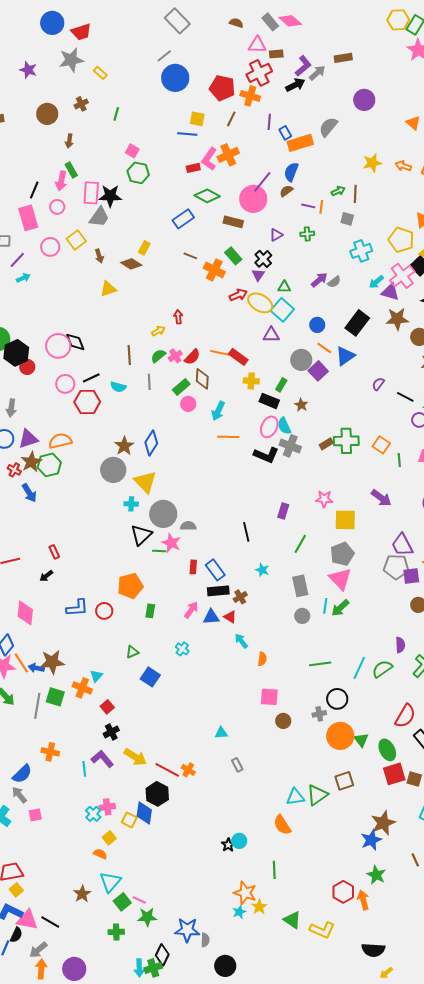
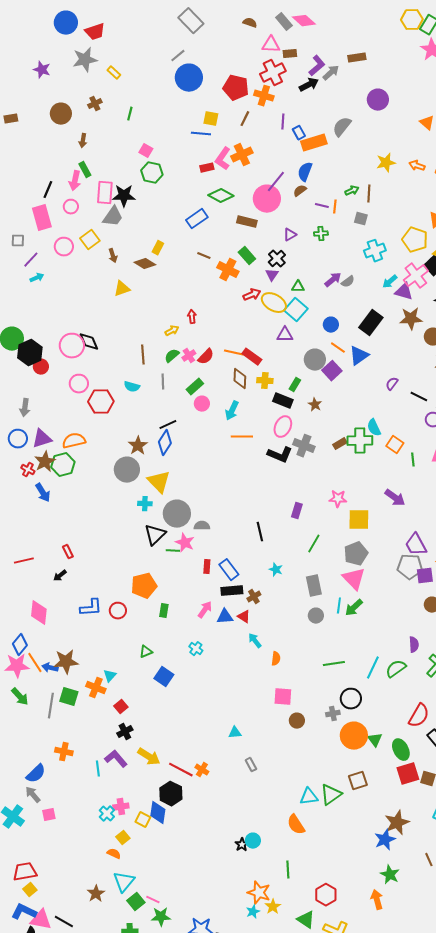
black line: (91, 378) -> (168, 425), moved
brown diamond: (202, 379) -> (240, 379), moved
cyan semicircle: (284, 426) -> (374, 428), moved
red hexagon: (343, 892) -> (326, 895), moved

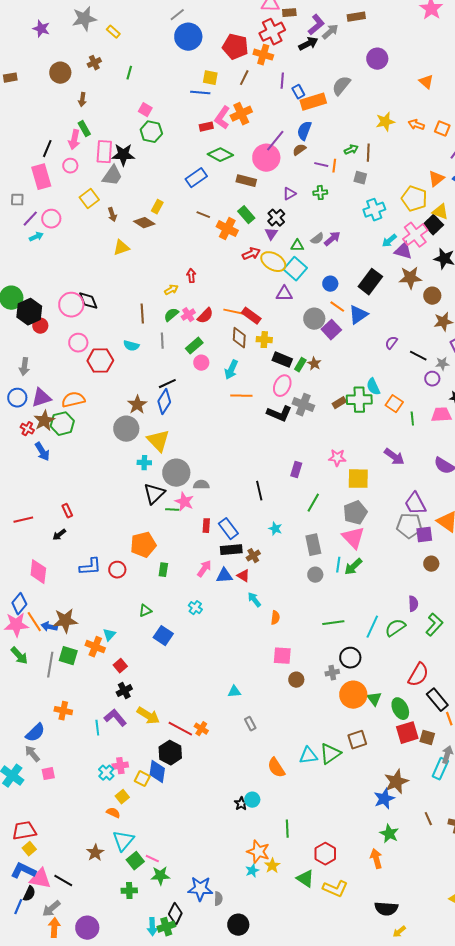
pink circle: (64, 247) -> (51, 219), moved
gray semicircle: (348, 282) -> (317, 239), moved
green rectangle: (295, 385) -> (300, 365), moved
orange semicircle: (296, 825) -> (276, 768), moved

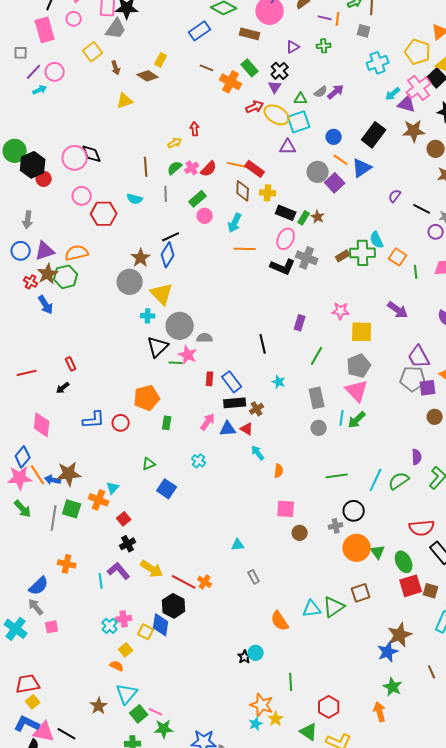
cyan square: (295, 269) -> (299, 122), turned 30
red semicircle: (418, 675) -> (422, 528), turned 55

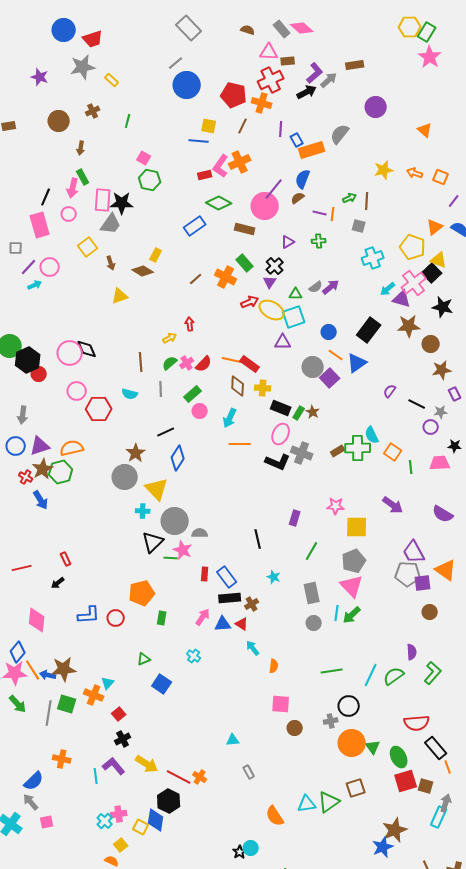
brown line: (207, 68) -> (196, 279), moved, turned -64
blue diamond: (168, 255) -> (178, 458), moved

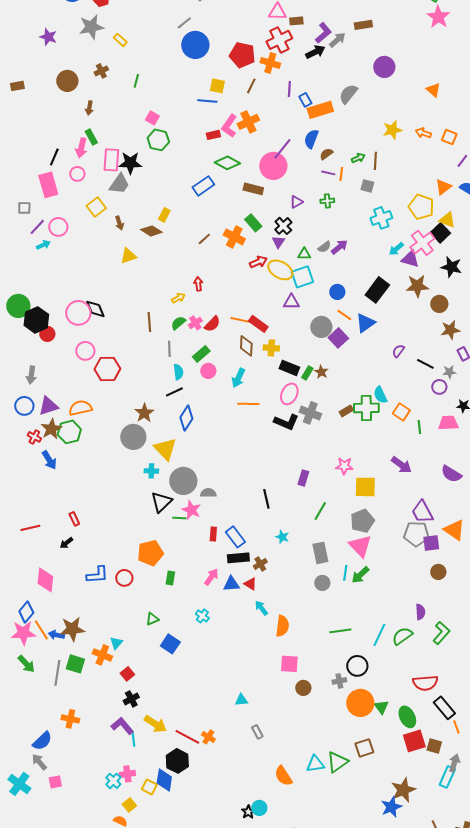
brown semicircle: (298, 198) -> (326, 154), moved
cyan semicircle: (130, 394) -> (178, 372), moved, turned -112
orange semicircle: (274, 666) -> (282, 626), size x1.5
cyan line: (96, 776) -> (133, 739), moved

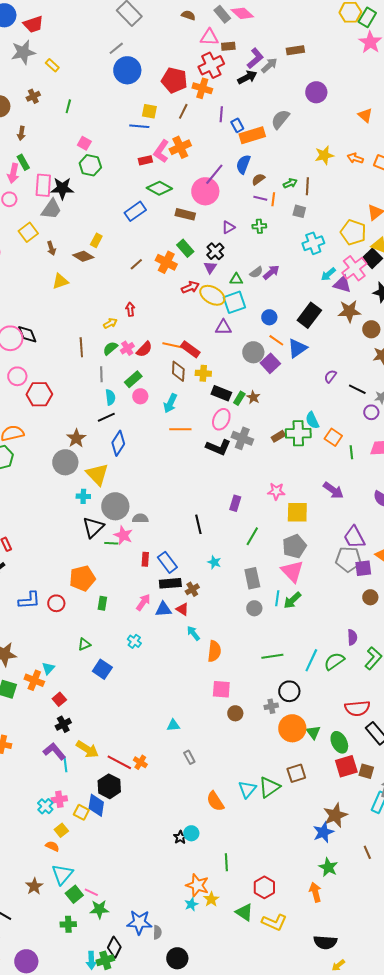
cyan triangle: (315, 764) -> (247, 789), turned -42

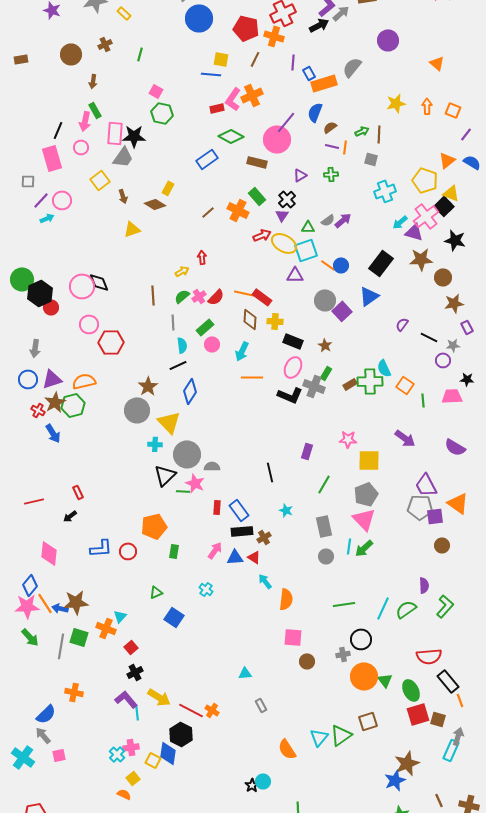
orange arrow: (355, 158) -> (427, 106), turned 70
orange line: (276, 340) -> (328, 265), moved
green rectangle: (239, 398) -> (326, 373), moved

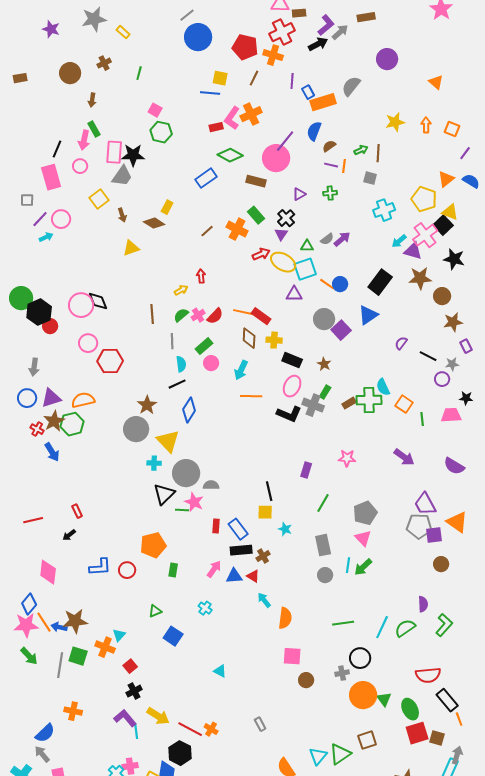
yellow square: (369, 460) -> (265, 512), moved, size x0.7
pink triangle: (364, 519) -> (363, 538), size x0.7
cyan triangle: (245, 673) -> (220, 671), moved, turned 32

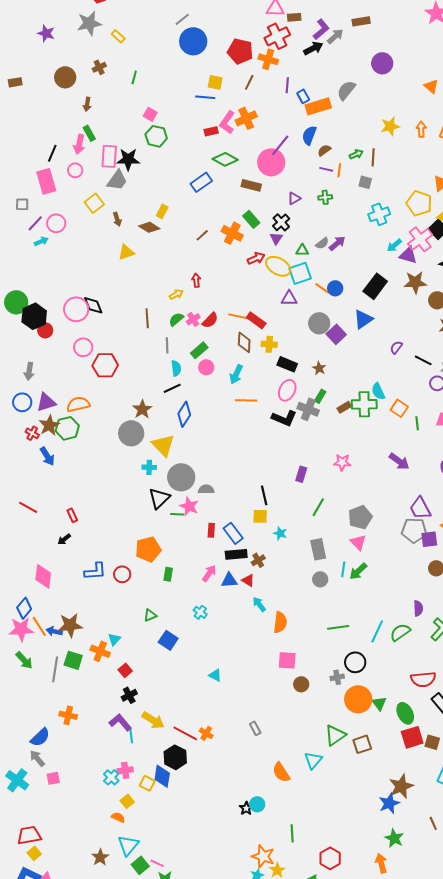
red line: (33, 520) -> (28, 507), moved, turned 42
green triangle: (340, 754) -> (335, 735), moved

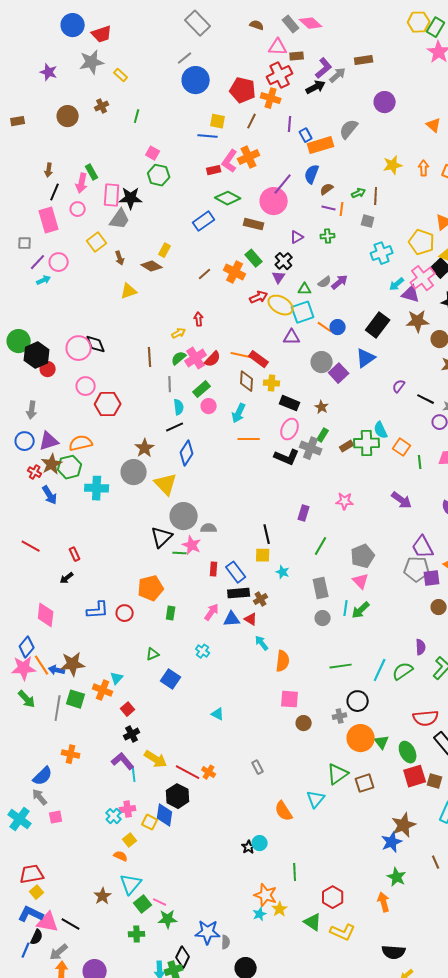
brown arrow: (87, 104) -> (49, 170), moved
pink cross: (193, 319) -> (196, 358), size x1.5
cyan cross: (149, 467) -> (97, 488), moved, size x1.6

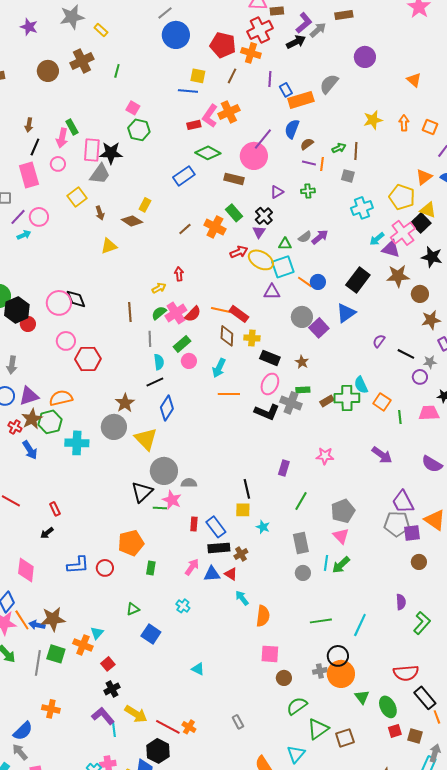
brown cross: (102, 106) -> (82, 61), size x1.6
green rectangle: (323, 435) -> (303, 390), turned 56
green semicircle: (403, 671) -> (297, 706), moved
orange circle: (361, 738) -> (341, 674), moved
red square: (415, 776) -> (395, 731), size x0.6

